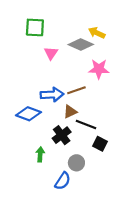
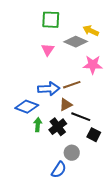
green square: (35, 27) -> (51, 20), moved
green arrow: (40, 154) -> (38, 125), moved

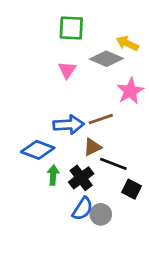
pink star: (93, 65) -> (130, 91), turned -30
blue semicircle: (59, 170) -> (83, 209), moved

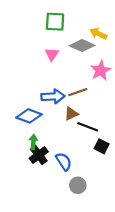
green arrow: (53, 175) -> (33, 142), moved
black cross: (81, 178) -> (39, 155), moved
blue semicircle: (83, 209) -> (64, 161), turned -66
gray circle: (101, 214) -> (78, 185), moved

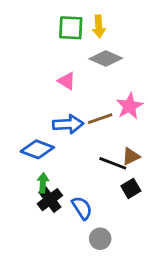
yellow arrow: (98, 34) -> (99, 26), moved, turned -119
pink triangle: (52, 54) -> (67, 81), moved, turned -32
pink star: (101, 70) -> (129, 106), moved
brown triangle: (71, 114) -> (131, 156), moved
black square: (102, 146) -> (131, 188), turned 32

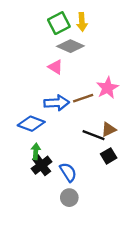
green square: (71, 28) -> (59, 23), turned -30
gray diamond: (106, 59) -> (70, 46), moved
gray circle: (100, 239) -> (69, 198), moved

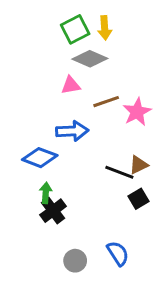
pink triangle: (55, 67) -> (71, 85), turned -42
brown line: (83, 98) -> (106, 102), moved
blue semicircle: (68, 172) -> (118, 253), moved
gray circle: (69, 198) -> (75, 261), moved

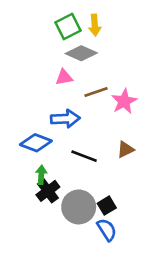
black line: (119, 172) -> (84, 156), moved
black square: (139, 199) -> (107, 206), moved
gray circle: (75, 261) -> (79, 207), moved, size x1.6

